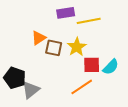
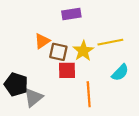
yellow line: (89, 21) -> (110, 42), moved
red square: (92, 65) -> (67, 70), moved
orange line: (82, 87) -> (89, 94), turned -60

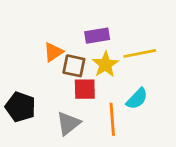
purple rectangle: (71, 14) -> (97, 36), moved
cyan semicircle: (120, 73) -> (137, 99), moved
gray triangle: (33, 97) -> (68, 123), moved

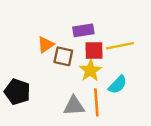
yellow star: (105, 64) -> (90, 71), moved
red square: (85, 89) -> (94, 50), moved
gray triangle: (68, 123) -> (74, 106), moved, turned 35

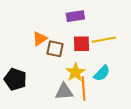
purple rectangle: (83, 30) -> (75, 16), moved
yellow star: (90, 71) -> (75, 72), moved

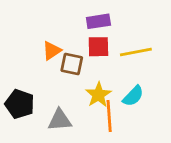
red square: (81, 44) -> (98, 47), moved
gray triangle: (64, 92) -> (60, 120), moved

